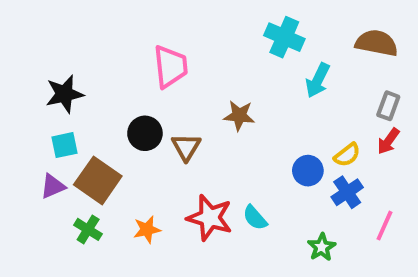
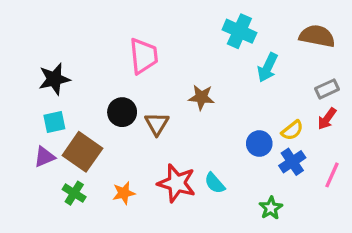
gray rectangle: (388, 106) -> (327, 89), turned 45
pink line: (384, 226) -> (332, 175), moved

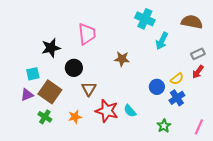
black star: (54, 79) -> (51, 48), moved
brown triangle: (157, 124) -> (89, 89), moved
pink line: (332, 175) -> (199, 127), moved

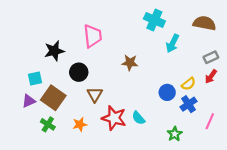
pink line: (199, 127) -> (210, 121), moved

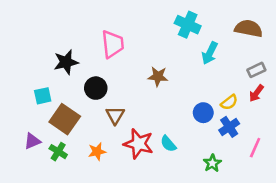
purple triangle: (29, 101) -> (32, 141), moved

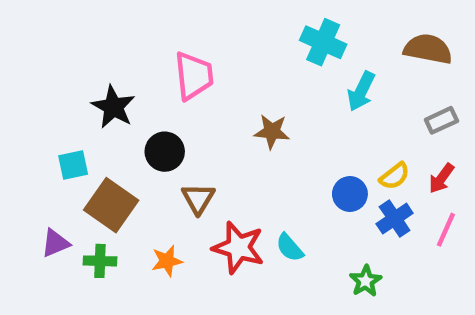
black star: (66, 62) -> (113, 107), turned -30
red arrow: (256, 93) -> (441, 178), moved
pink line: (255, 148) -> (446, 230), moved
green cross: (58, 152) -> (100, 261), turned -30

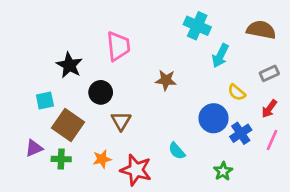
yellow semicircle: (395, 176) -> (237, 92), moved, turned 78
blue circle: (350, 194) -> (214, 118), size x1.4
red star: (238, 248) -> (136, 170), moved

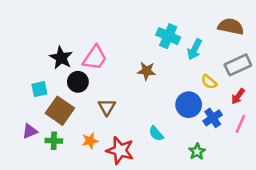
cyan cross: (197, 26) -> (168, 36), moved
pink trapezoid: (118, 46) -> (95, 58), moved, turned 40
gray rectangle: (269, 73) -> (238, 65), size x1.5
black circle: (101, 92) -> (78, 82), moved

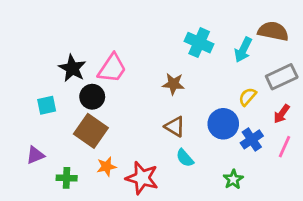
cyan arrow: (195, 49) -> (243, 50), moved
yellow semicircle: (209, 82) -> (247, 97), turned 91
brown triangle: (107, 107) -> (175, 127), moved, turned -30
brown square: (60, 111) -> (91, 131), moved
green cross: (54, 141) -> (67, 178), moved

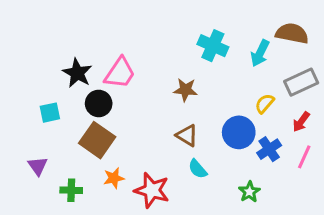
purple triangle: (35, 155) -> (38, 166), turned -42

